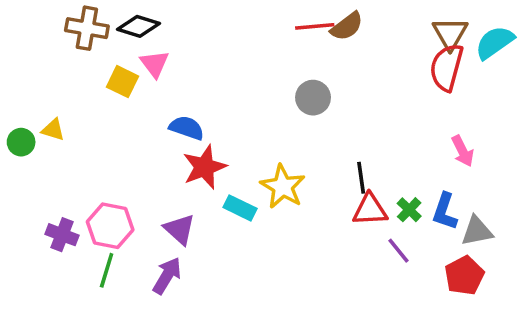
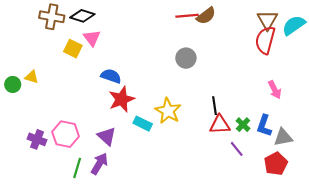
green line: (107, 270) -> (77, 168), moved

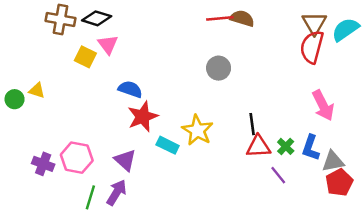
brown semicircle: (206, 16) -> (242, 18), turned -126
pink arrow: (275, 90) -> (323, 105), size x1.4
red pentagon: (276, 164) -> (339, 183), moved

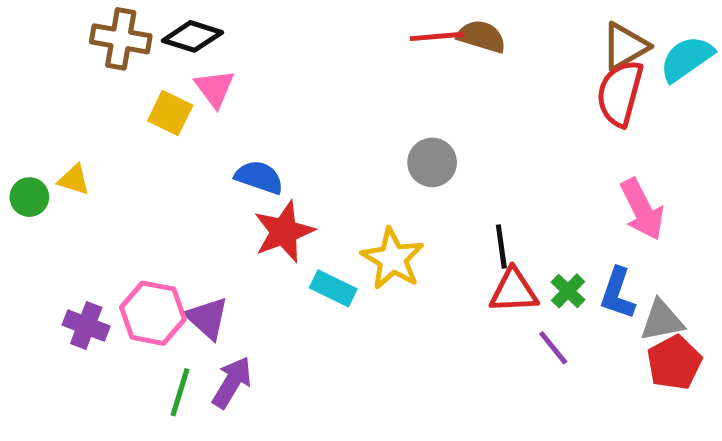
brown triangle: (314, 23) -> (625, 46), turned 30
gray circle: (219, 68) -> (432, 162), moved
purple triangle: (125, 160) -> (207, 318), moved

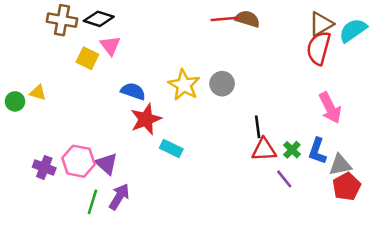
yellow star: (393, 259) -> (184, 85), moved

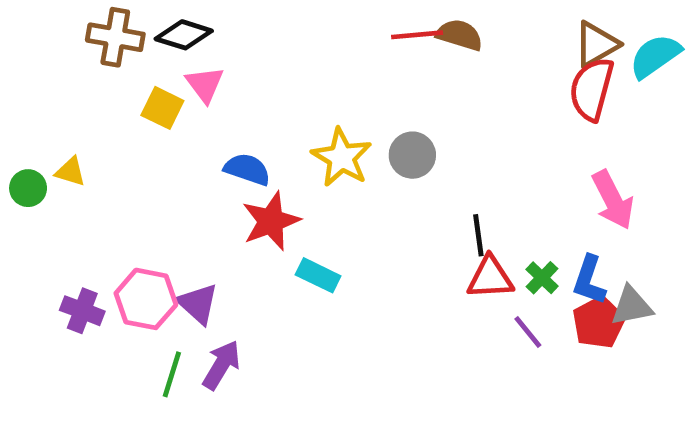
red pentagon: (347, 187) -> (599, 322), moved

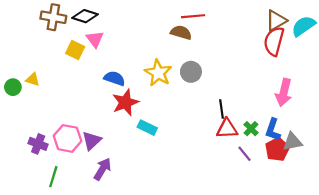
brown semicircle: (460, 35) -> (181, 33), moved
pink arrow: (613, 200) -> (284, 93), turned 40
purple triangle: (198, 304) -> (92, 141), turned 35
green line: (172, 374) -> (53, 177), moved

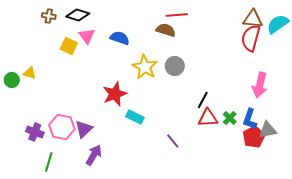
brown cross: (53, 17) -> (49, 16), size x0.6
brown triangle: (276, 21) -> (253, 19), turned 35
blue semicircle: (114, 78) -> (120, 38), moved
black line: (222, 109) -> (203, 100), turned 36
purple line: (244, 154) -> (173, 141), moved

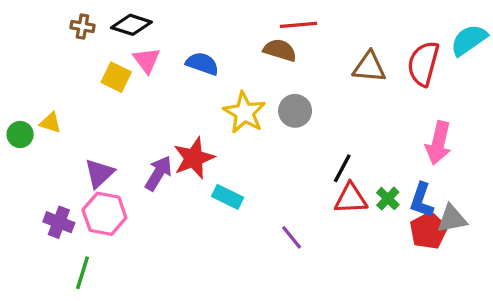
brown triangle: (253, 19) -> (369, 67), moved
purple triangle: (84, 129) -> (99, 173), moved
purple arrow: (94, 155) -> (158, 173), moved

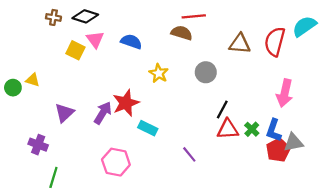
gray circle: (295, 111) -> (206, 72), moved
yellow star: (244, 113) -> (159, 73), size x0.7
pink hexagon: (104, 214) -> (116, 162), moved

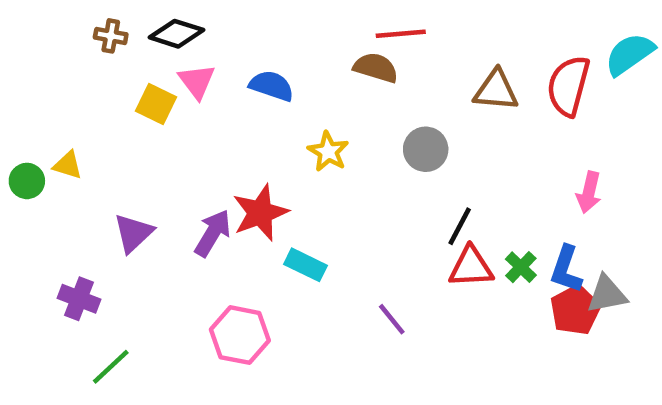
pink arrow: (285, 93) -> (589, 192), size x0.7
green line: (53, 177) -> (111, 367), turned 30

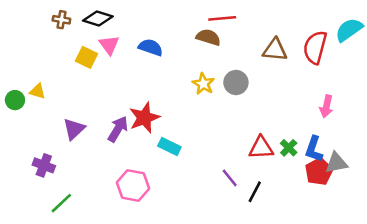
yellow star: (328, 152) -> (203, 84), moved
black line: (460, 226) -> (255, 192), moved
purple line: (392, 319) -> (230, 178), moved

